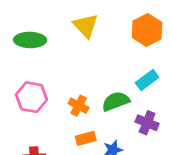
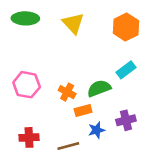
green ellipse: (30, 40) -> (25, 18), moved
purple cross: (147, 123) -> (126, 120), moved, turned -36
orange rectangle: (86, 138) -> (83, 110), moved

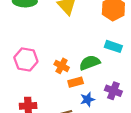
cyan rectangle: (126, 70) -> (113, 46), turned 56
purple cross: (126, 120) -> (113, 91), turned 35

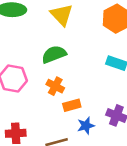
green semicircle: (90, 63) -> (54, 54), moved

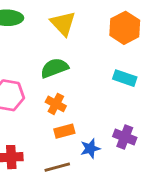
orange rectangle: (72, 105) -> (64, 131), moved

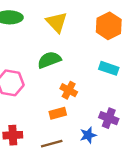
orange cross: (56, 104) -> (69, 90), moved
blue star: (90, 148) -> (88, 135), moved

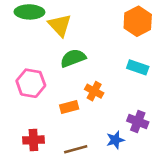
yellow triangle: (57, 22) -> (60, 25), moved
orange rectangle: (58, 113) -> (69, 107), moved

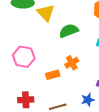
green semicircle: (73, 58) -> (69, 31), moved
orange cross: (94, 91) -> (72, 63), turned 32

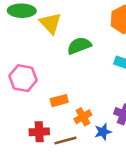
orange cross: (72, 63) -> (83, 117), moved
red cross: (26, 100) -> (39, 132), moved

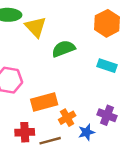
orange rectangle: (59, 101) -> (44, 102), size x1.5

